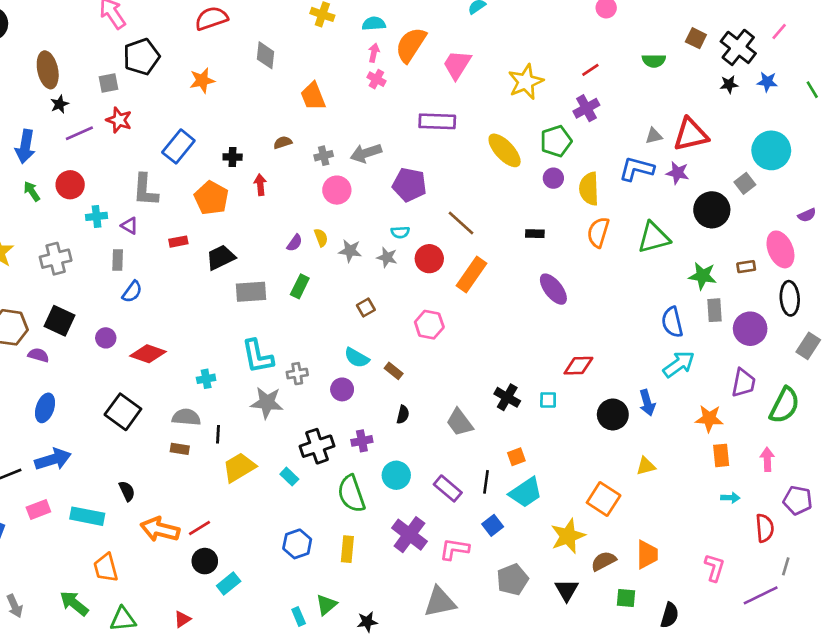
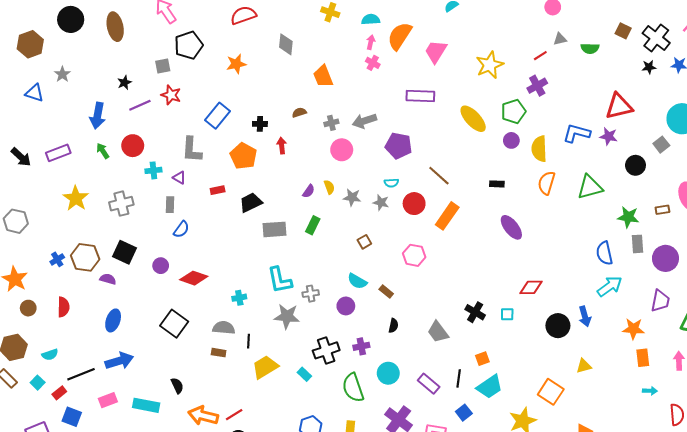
brown ellipse: (48, 70) -> (115, 27), moved
gray triangle: (654, 136) -> (560, 39), moved
black circle: (712, 210) -> (635, 165), size x0.7

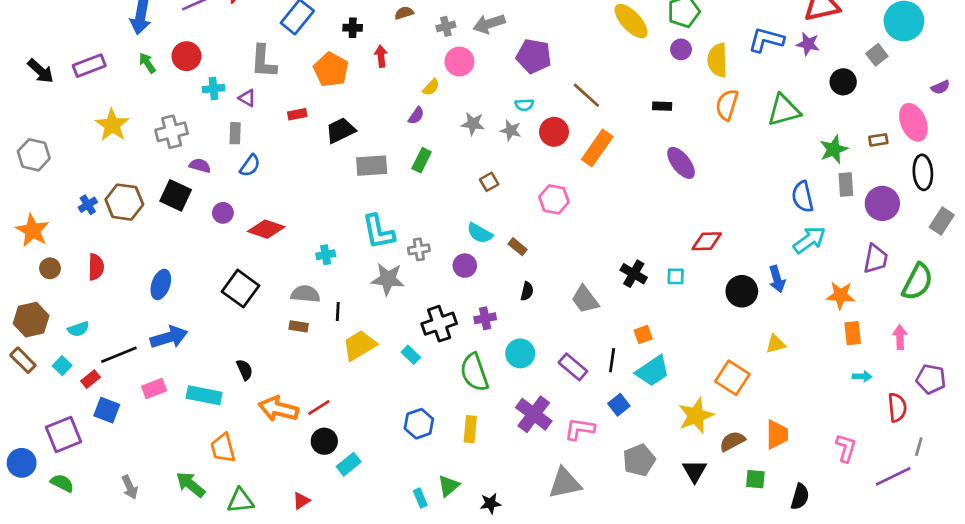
yellow semicircle: (329, 187) -> (431, 87), moved, turned 64
green star: (628, 217) -> (834, 149), turned -30
purple semicircle: (108, 279) -> (200, 166), moved

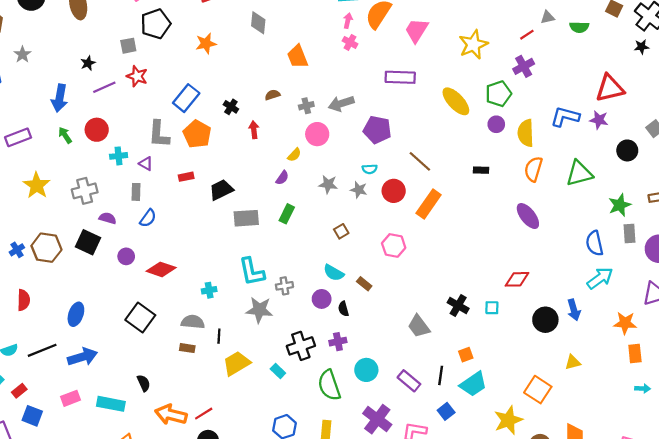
black cross: (353, 28) -> (231, 107), turned 32
orange pentagon: (331, 70) -> (197, 134), moved
purple ellipse: (681, 163) -> (528, 216), moved
black semicircle: (527, 291) -> (343, 309), moved, turned 152
black line: (119, 355) -> (42, 350), moved

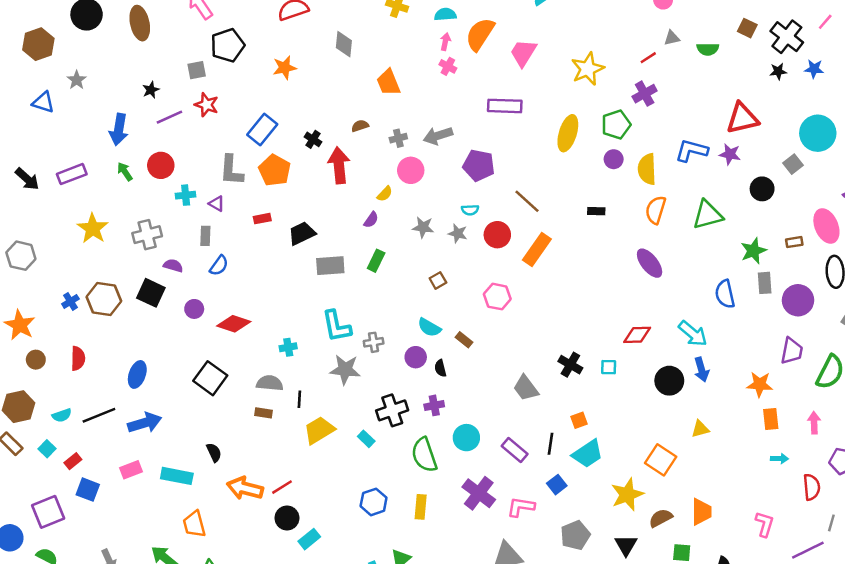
yellow ellipse: (456, 101) -> (568, 133), turned 60
red arrow: (254, 130) -> (339, 165), size x1.8
cyan arrow: (600, 278) -> (693, 334), moved, turned 76

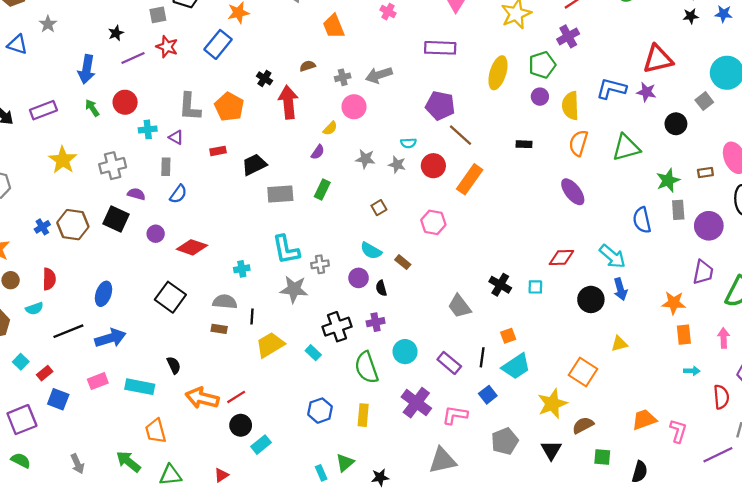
blue rectangle: (262, 129) -> (218, 44), moved
purple pentagon: (479, 165) -> (440, 106), moved
cyan semicircle: (62, 415) -> (34, 309), moved
orange trapezoid: (701, 512) -> (644, 420), moved, turned -110

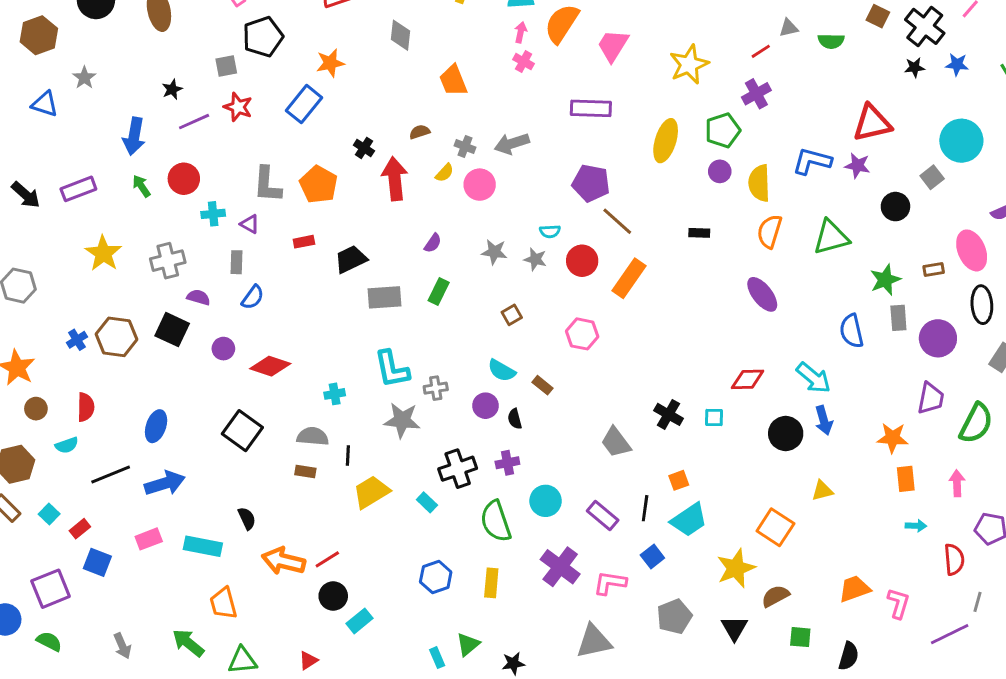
gray cross: (343, 77) -> (465, 146), turned 35
yellow semicircle: (330, 128) -> (444, 173), moved

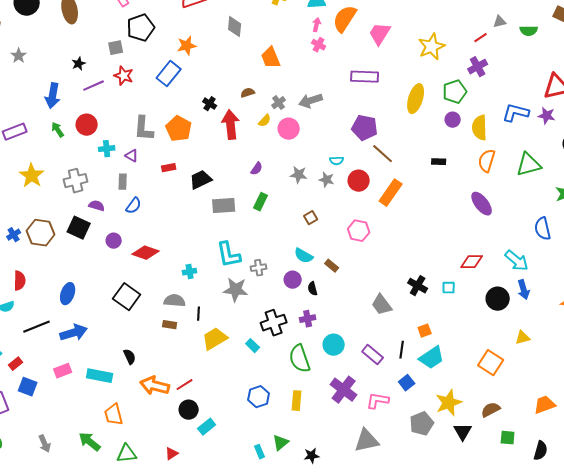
gray cross: (465, 146) -> (279, 103), turned 32
yellow star: (736, 568) -> (449, 403), moved

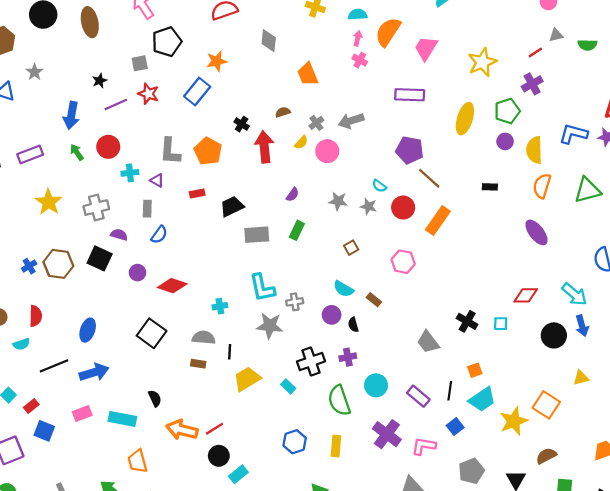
cyan semicircle: (337, 161) -> (379, 186), turned 40
yellow star: (449, 403) -> (514, 421), moved

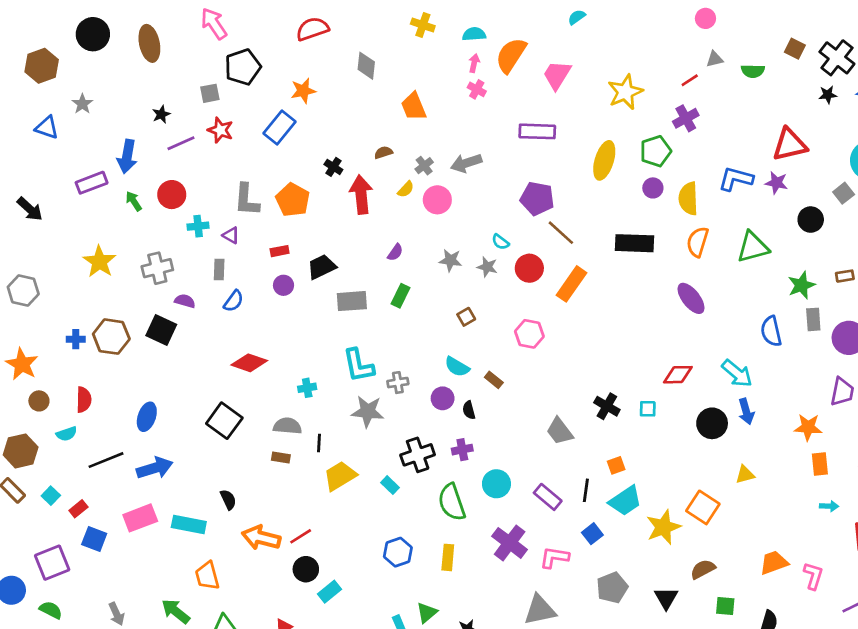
purple rectangle: (30, 154) -> (92, 183), moved
black rectangle: (490, 187) -> (634, 243), size x2.0
blue cross: (29, 266) -> (76, 339), turned 32
purple circle: (138, 273) -> (284, 285), moved
pink rectangle: (82, 414) -> (140, 518), size x1.4

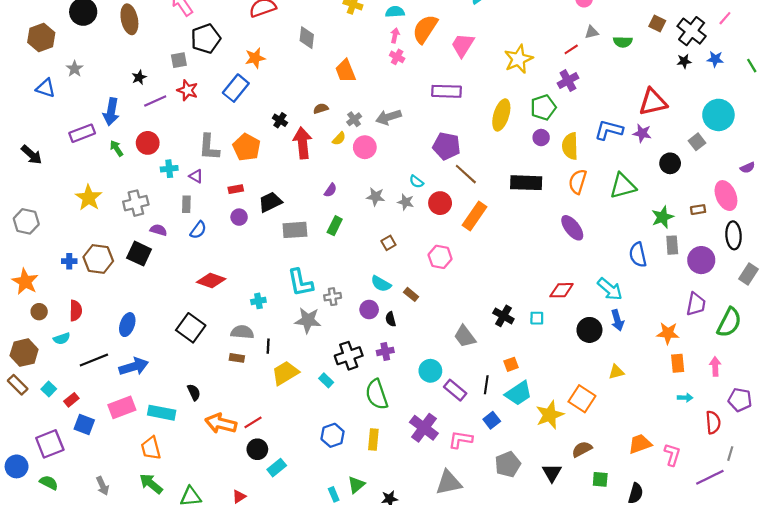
cyan circle: (496, 484) -> (430, 371), moved
orange trapezoid: (207, 576) -> (151, 448), moved

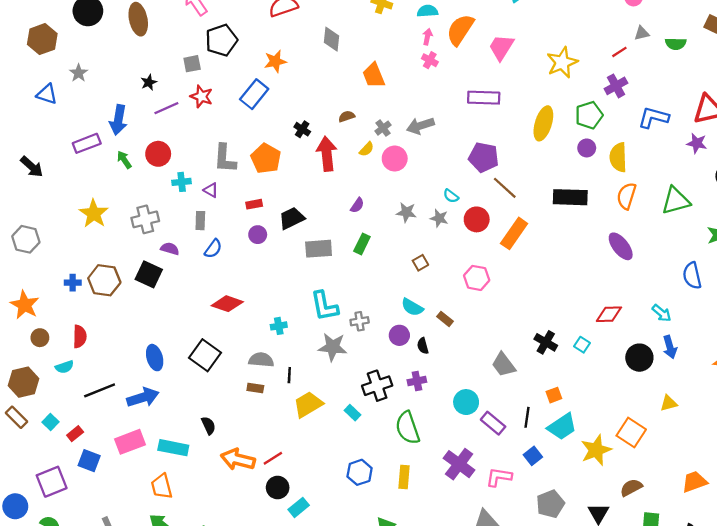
blue L-shape: (609, 130) -> (653, 118), moved
cyan arrow: (610, 289) -> (662, 313), size x0.7
cyan square: (537, 318) -> (582, 345), turned 32
blue ellipse: (127, 325) -> (155, 358), moved, turned -35

